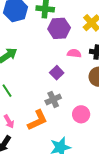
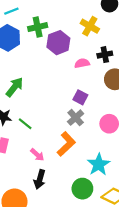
purple square: (57, 73) -> (80, 97), moved

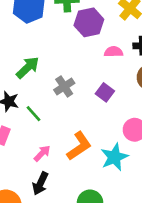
gray cross: (76, 118) -> (64, 87), moved
pink arrow: (37, 155) -> (42, 153), turned -96
cyan star: (99, 164) -> (114, 157), moved

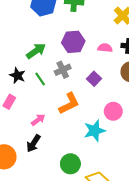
purple hexagon: (89, 22) -> (73, 42), moved
green line: (34, 114) -> (40, 79), moved
orange L-shape: (79, 146) -> (69, 103), moved

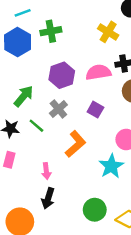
pink semicircle: (105, 48) -> (98, 72), size x1.5
pink arrow: (38, 120) -> (46, 171), turned 136

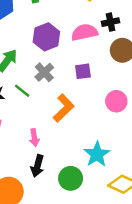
purple square: (95, 110) -> (83, 71), turned -35
cyan star: (111, 166) -> (97, 154), moved
green circle: (95, 210) -> (71, 178), moved

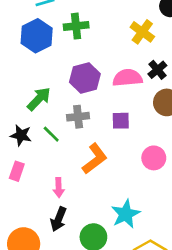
black cross: (110, 22) -> (157, 70), turned -35
gray cross: (44, 72) -> (78, 117), turned 30

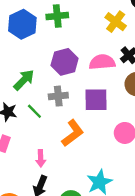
purple square: (121, 121) -> (96, 100), size x1.5

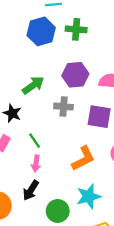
green line: (34, 111) -> (35, 141), moved
orange L-shape: (73, 133) -> (83, 159), moved

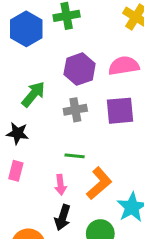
green line: (35, 141) -> (75, 156), moved, turned -35
orange L-shape: (83, 159) -> (99, 183), moved

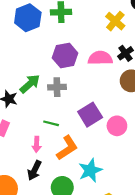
green arrow: (33, 94) -> (30, 84), moved
purple square: (120, 111) -> (90, 115), moved, turned -35

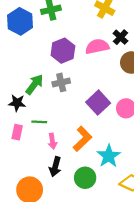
green line: (51, 123) -> (39, 122), moved

